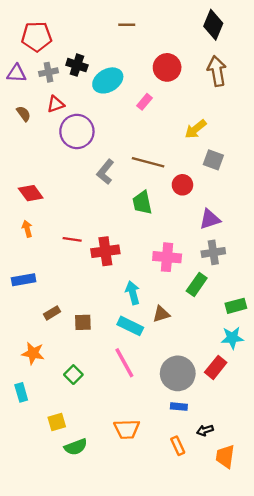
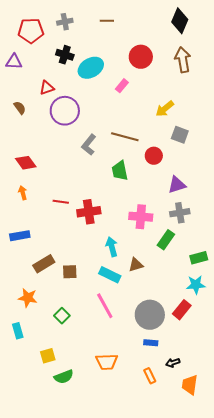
gray cross: (48, 72) -> (65, 22), moved
brown semicircle: (24, 114) -> (20, 108), moved
brown rectangle: (52, 313) -> (44, 264), size x1.5

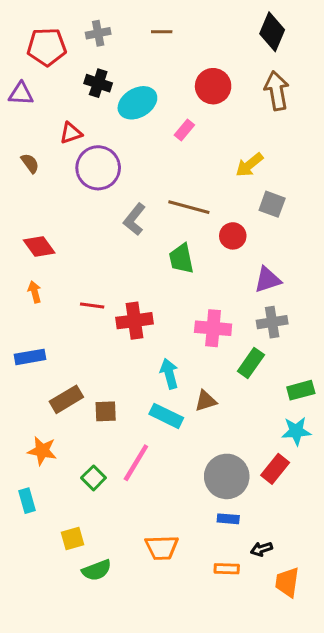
pink line: (105, 306) -> (136, 463), moved, turned 60
orange rectangle: (150, 376) -> (227, 569), turned -63

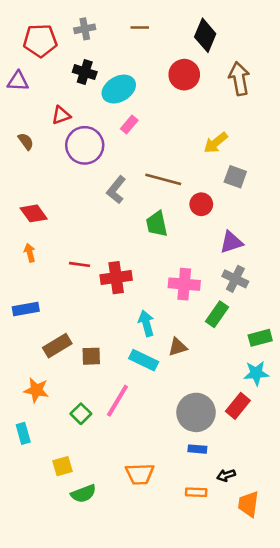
black diamond: (272, 32) -> (205, 35), moved
pink rectangle: (184, 130) -> (129, 124), moved
gray cross: (272, 322) -> (235, 279), turned 35

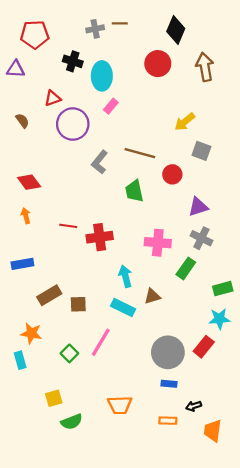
gray cross: (85, 29) -> (95, 29), moved
cyan ellipse: (119, 89) -> (102, 76), turned -60
cyan rectangle: (23, 433) -> (20, 360), moved

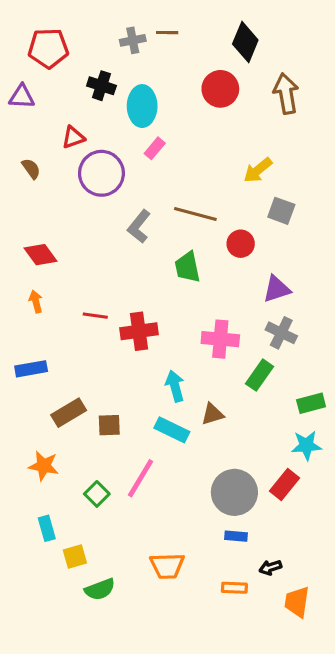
cyan rectangle: (20, 360) -> (47, 528), moved

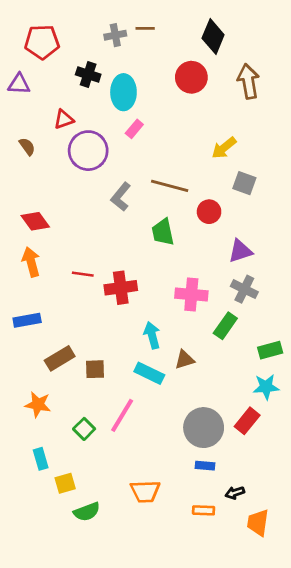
orange arrow: (36, 302) -> (31, 262), size x1.5

